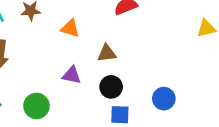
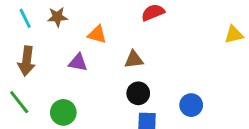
purple triangle: (72, 75) -> (78, 62), moved

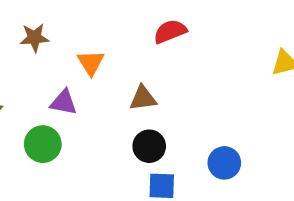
orange triangle: (97, 35) -> (91, 63), turned 42
green circle: (63, 112) -> (43, 144), moved

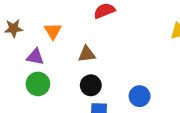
brown star: (34, 38) -> (14, 28), moved
green circle: (43, 144) -> (38, 84), moved

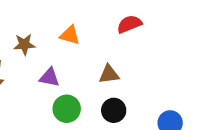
orange triangle: (53, 31) -> (70, 35), moved, turned -42
green circle: (38, 84) -> (67, 109), moved

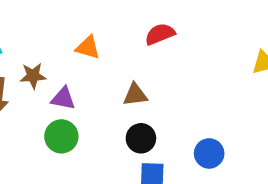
brown star: (24, 44) -> (33, 76), moved
green circle: (67, 109) -> (61, 136), moved

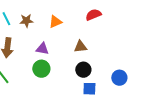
orange triangle: (88, 47) -> (55, 22), turned -40
brown star: (33, 76) -> (26, 21), moved

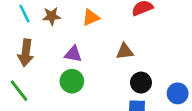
black circle: (83, 70) -> (141, 83), moved

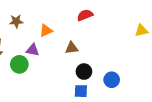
orange triangle: (91, 17) -> (46, 31), moved
green circle: (72, 81) -> (19, 64), moved

